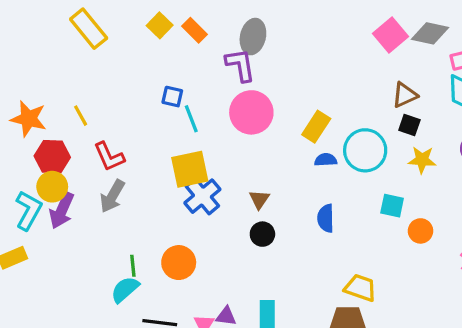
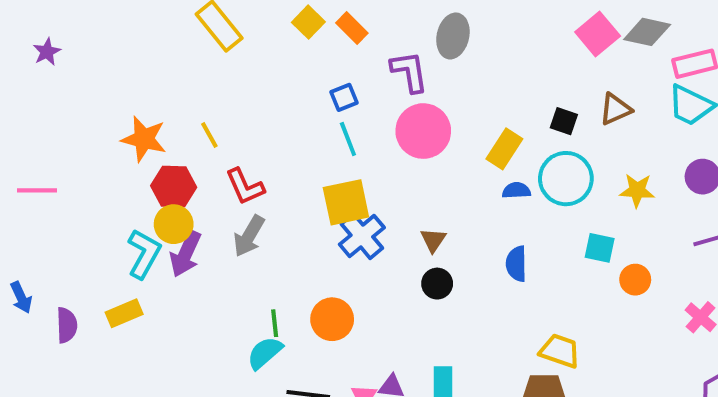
gray ellipse: (253, 37) -> (453, 36), moved
blue square: (172, 97) -> (344, 97), moved, turned -35
black square: (409, 125) -> (564, 121), moved

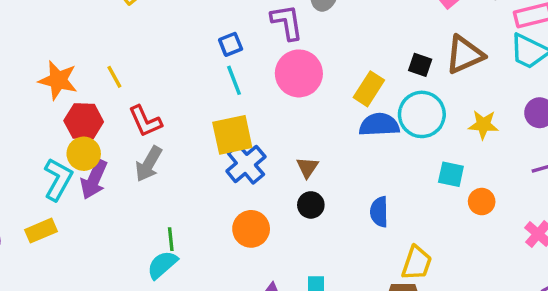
brown triangle: (615, 109) -> (465, 55), size x1.4
blue semicircle: (516, 190) -> (379, 125), size x1.6
blue semicircle: (516, 264) -> (379, 212), moved
orange circle: (332, 319) -> (251, 229), moved
yellow trapezoid: (560, 351) -> (417, 263), turned 90

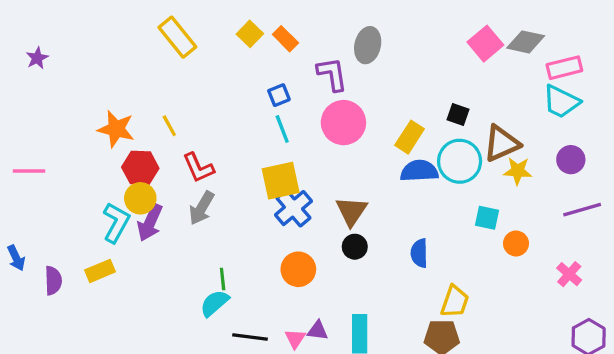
brown triangle: (465, 55) -> (501, 144), moved
brown triangle: (307, 167) -> (352, 211), size x1.5

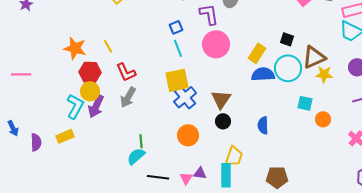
yellow trapezoid: (455, 302) -> (234, 156), moved

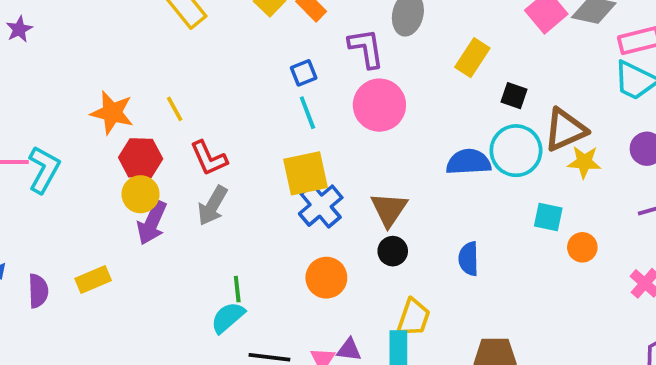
yellow rectangle: (257, 53) -> (472, 58), moved
cyan L-shape: (75, 106) -> (44, 170), moved

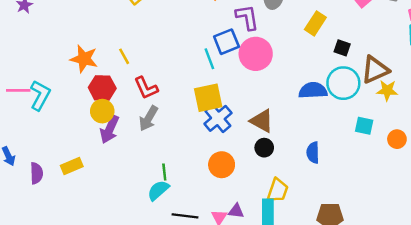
blue square: (304, 73) -> (226, 42), moved, size x1.5
brown triangle: (389, 209) -> (262, 121), turned -35
orange circle: (582, 247) -> (397, 139), moved

